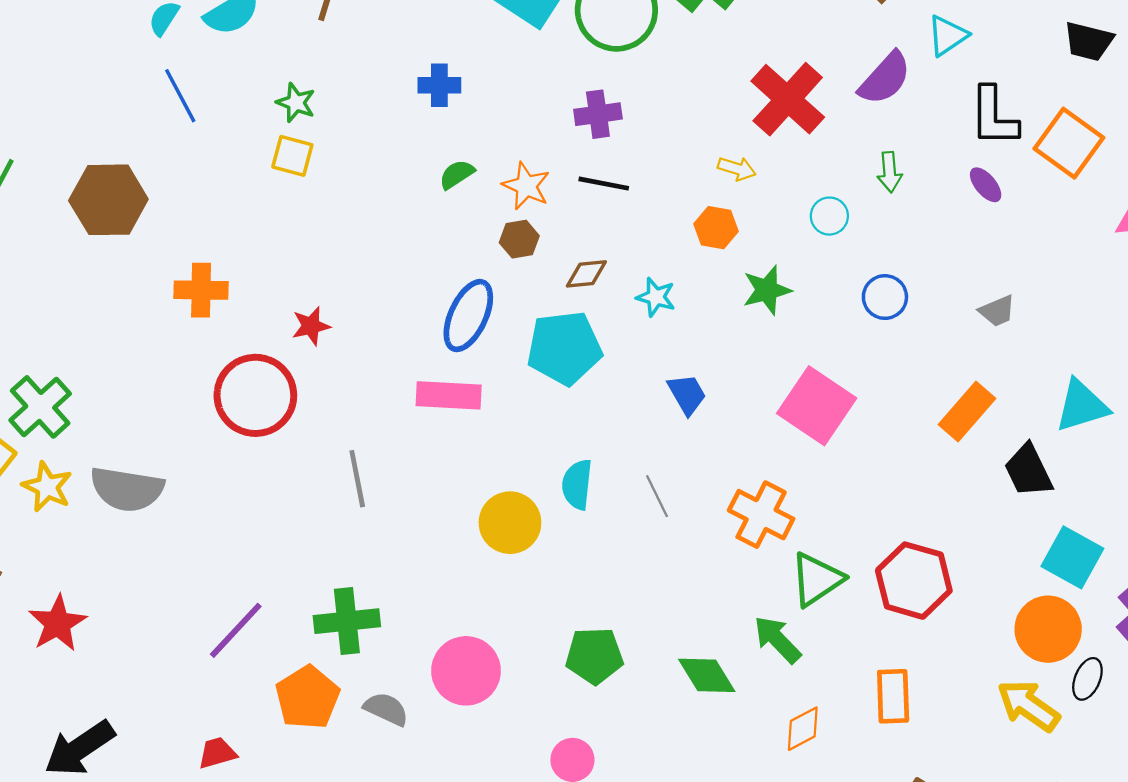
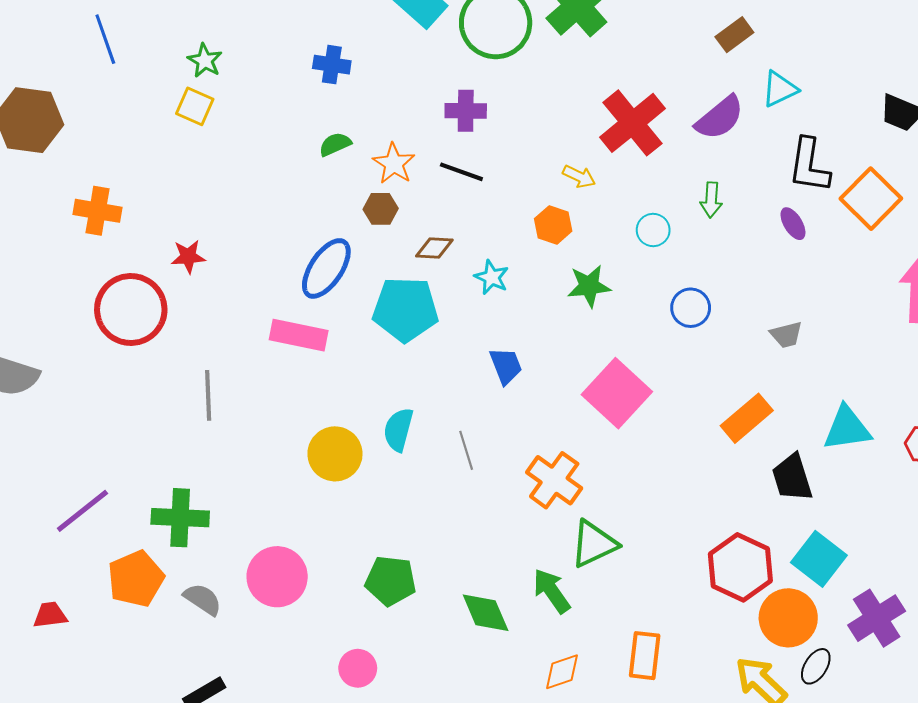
red hexagon: (914, 581) -> (740, 567), moved

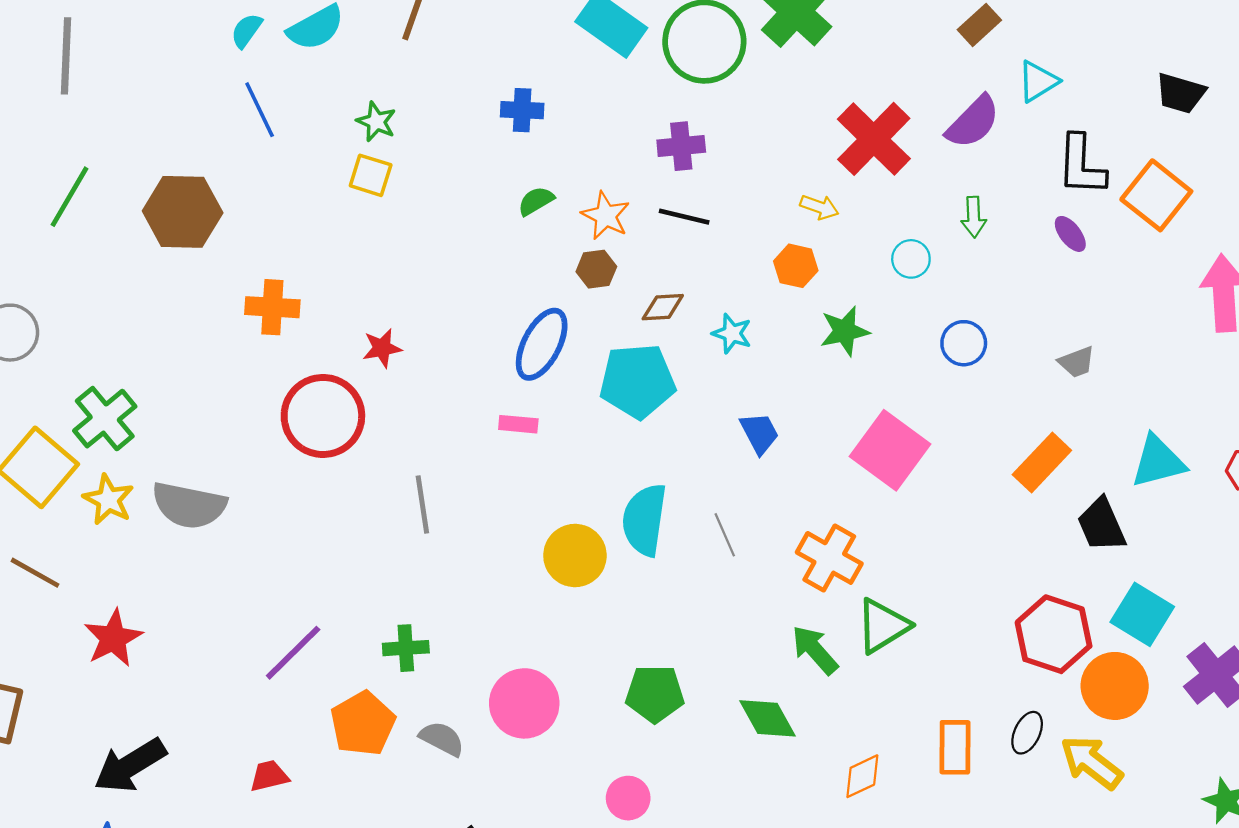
pink rectangle: (299, 335) -> (518, 424), size x0.6
cyan semicircle: (398, 430) -> (644, 520), size x1.4
green cross: (180, 518) -> (406, 648), size x0.7
green arrow: (552, 591) -> (815, 650), moved
black ellipse: (816, 666) -> (1027, 733), moved

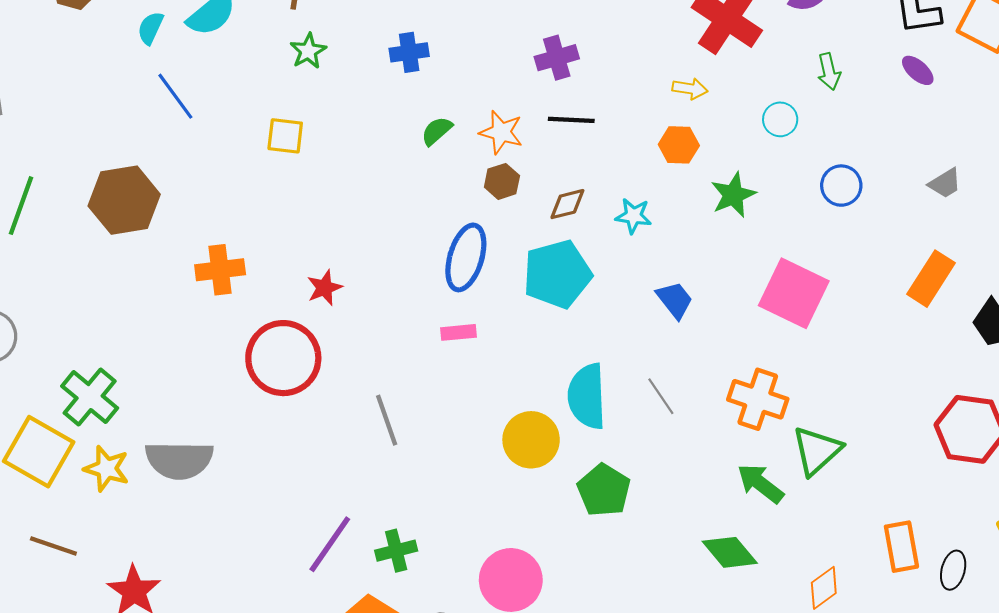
green star: (376, 122) -> (308, 51), moved, turned 30
purple line: (293, 653) -> (330, 544), moved
green pentagon: (655, 694) -> (604, 490), moved, turned -30
black ellipse: (1027, 733) -> (953, 570), moved

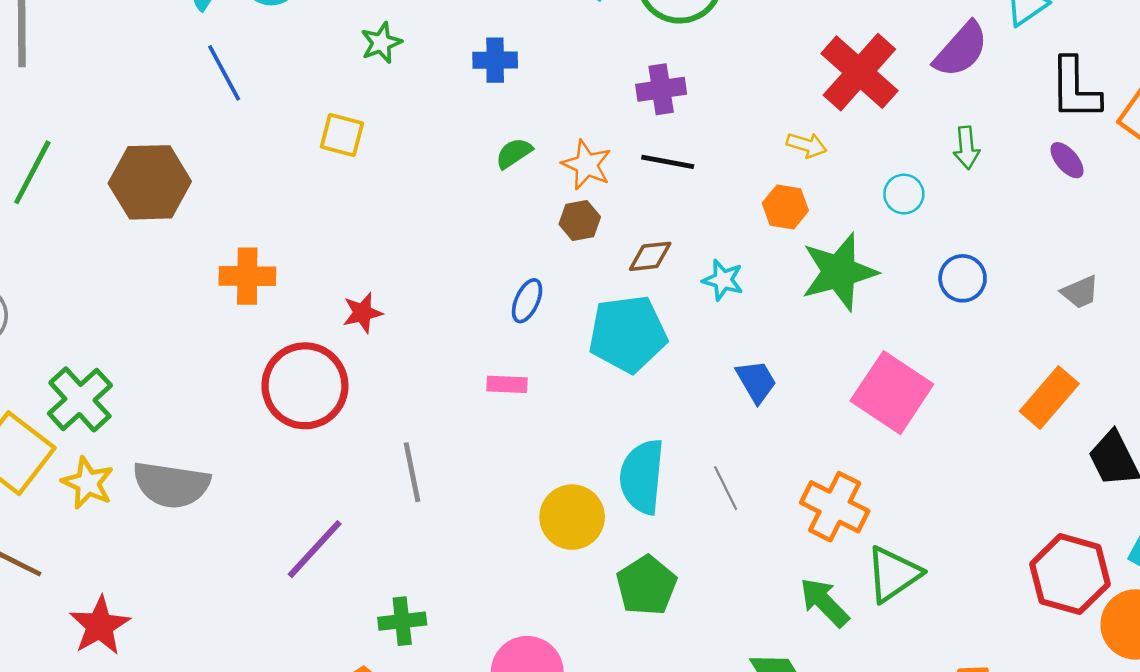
green star: (733, 195) -> (839, 272), size x1.5
blue ellipse: (466, 257) -> (527, 301), size x0.6
purple line: (330, 544) -> (315, 549), moved

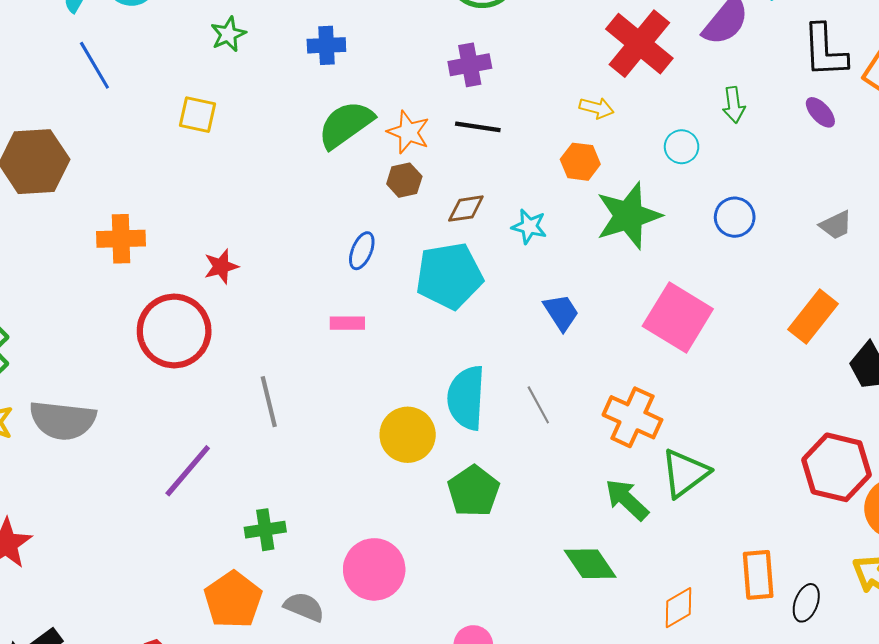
green semicircle: (514, 153) -> (346, 125), size x1.8

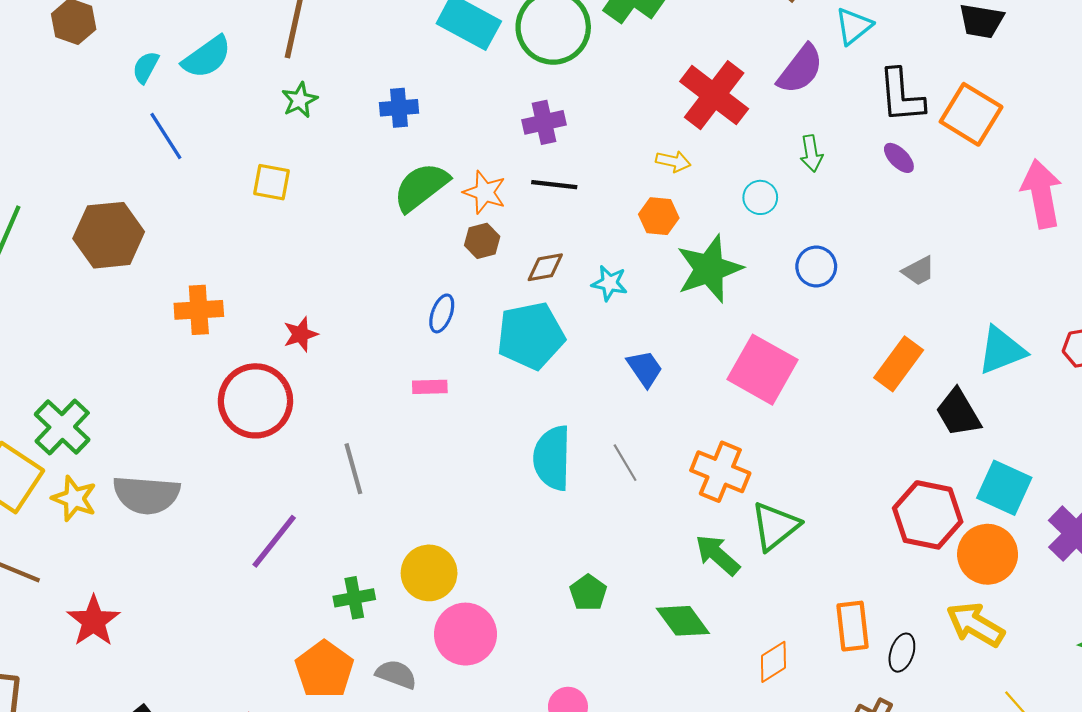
yellow circle: (408, 435) -> (429, 573), moved
green pentagon: (474, 491) -> (588, 593), moved, size x0.7

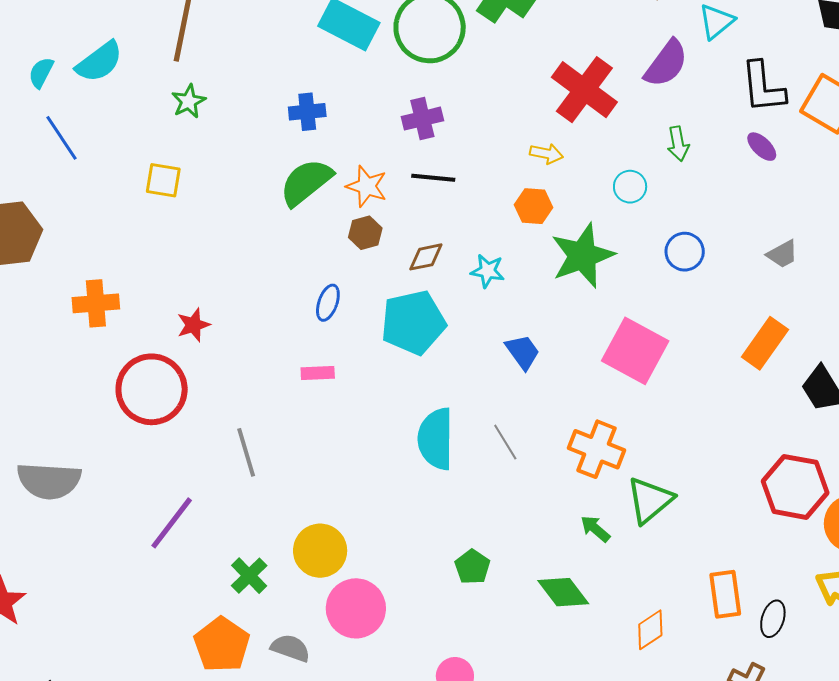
blue cross: (399, 108) -> (307, 112), moved
green arrow: (718, 555) -> (595, 529), size x0.7
green cross: (354, 598) -> (249, 576), turned -33

